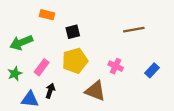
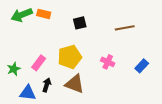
black square: (73, 32) -> (80, 23), moved
green arrow: (21, 43) -> (22, 15), moved
brown triangle: (95, 91) -> (75, 84), moved

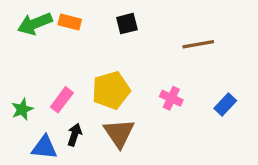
black square: (80, 23) -> (127, 24), moved
brown triangle: (75, 84) -> (119, 133), turned 35

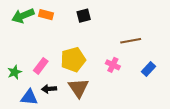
brown line: (198, 44) -> (131, 41), moved
black arrow: (75, 135) -> (49, 89), turned -112

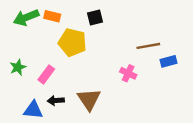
yellow pentagon: (73, 60) -> (72, 42), moved, turned 30
blue rectangle: (148, 69) -> (169, 61), moved, turned 32
green star: (15, 72) -> (18, 67), moved

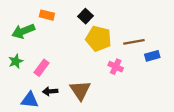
green arrow: (26, 17) -> (23, 31), moved
black square: (95, 17) -> (86, 16), turned -32
yellow pentagon: (72, 42) -> (98, 39), moved

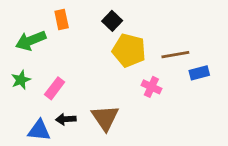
orange rectangle: (47, 15) -> (62, 19), turned 64

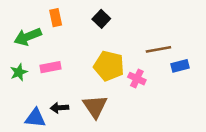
yellow pentagon: (129, 50) -> (109, 66), moved
pink rectangle: (55, 88) -> (51, 67), moved, turned 42

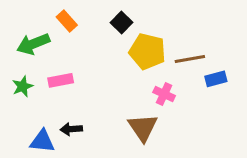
orange rectangle: (56, 18) -> (67, 21), turned -30
yellow pentagon: (109, 66) -> (147, 51), moved
brown triangle: (95, 107) -> (143, 128), moved

